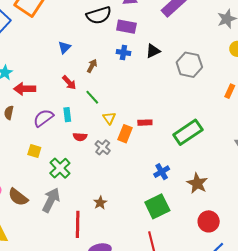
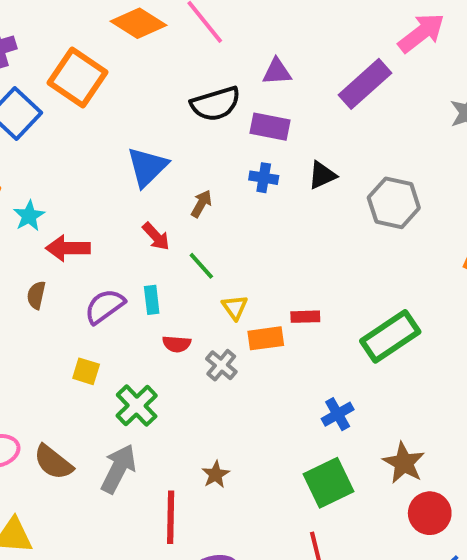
blue triangle: (64, 47) -> (147, 167), size x1.6
orange rectangle: (125, 134) -> (266, 338), turned 60
brown star: (197, 183) -> (404, 463), moved

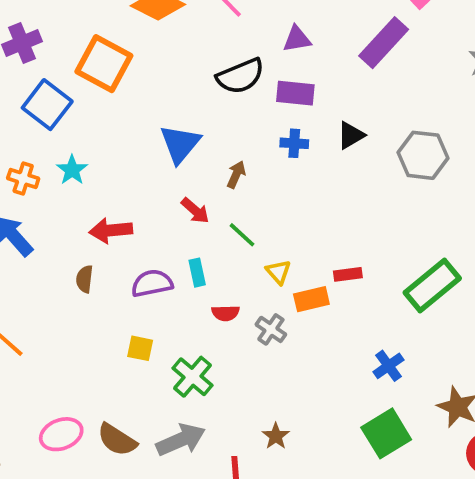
cyan star: (29, 216) -> (72, 170), moved
purple semicircle: (105, 306) -> (152, 283), turned 30
gray arrow: (118, 469) -> (181, 440), turned 45

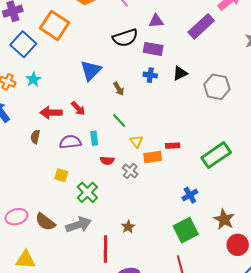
brown arrow: (236, 174) -> (119, 89), turned 120
red arrow: (195, 211) -> (78, 108), moved

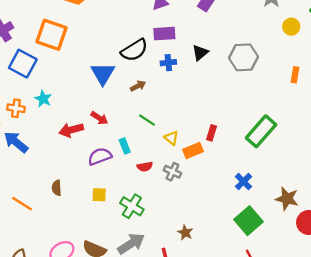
black semicircle: (125, 38) -> (134, 50), moved
brown arrow: (119, 89) -> (138, 86), turned -72
brown semicircle: (35, 137) -> (57, 188), moved
red rectangle: (173, 146) -> (211, 133), turned -56

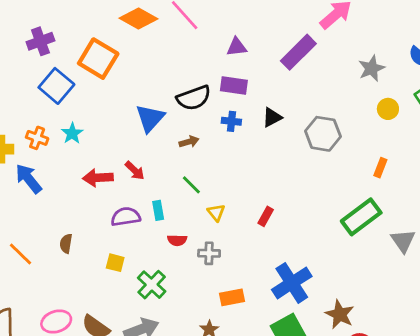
green rectangle: (261, 131) -> (361, 217), moved
orange rectangle: (193, 150) -> (232, 297), moved
gray cross: (172, 172) -> (209, 253), turned -36
blue cross: (243, 182) -> (292, 283), size x1.8

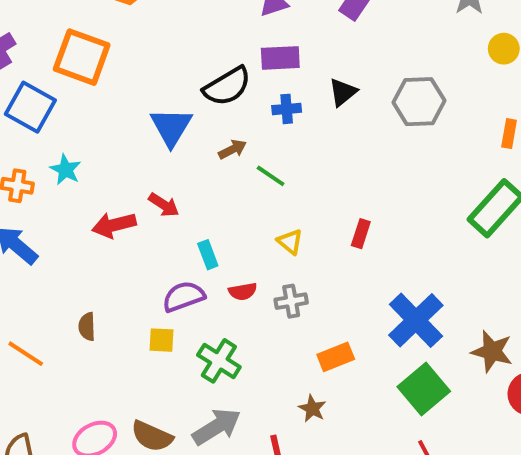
green line: (191, 185) -> (271, 176), moved
purple semicircle: (126, 217) -> (184, 296), moved

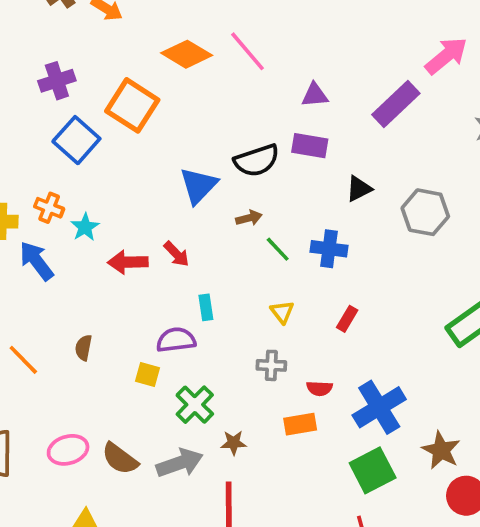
blue cross: (287, 109) -> (329, 249), moved, size x1.4
cyan star: (66, 170) -> (85, 227), moved
red semicircle: (243, 291) -> (320, 388), moved
brown star: (312, 409) -> (234, 443), moved, turned 30

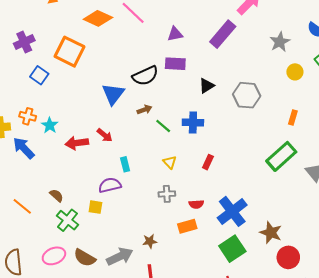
blue square: (76, 140) -> (39, 75), size x0.7
brown semicircle: (83, 348) -> (56, 196), turned 128
green cross: (195, 405) -> (68, 220), moved

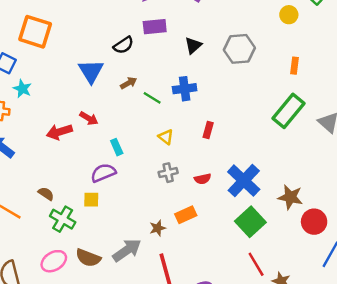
black semicircle: (145, 76) -> (123, 45), size x0.7
cyan star: (50, 125) -> (22, 89), moved
orange rectangle: (187, 226) -> (186, 215), moved

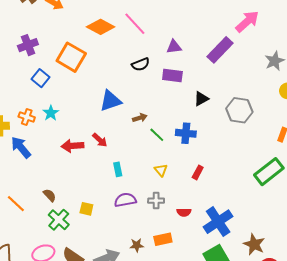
black semicircle: (123, 45) -> (140, 64), moved
blue triangle: (91, 71) -> (110, 101), turned 30
cyan star: (22, 89) -> (51, 113), moved
purple semicircle: (103, 173) -> (125, 200), moved

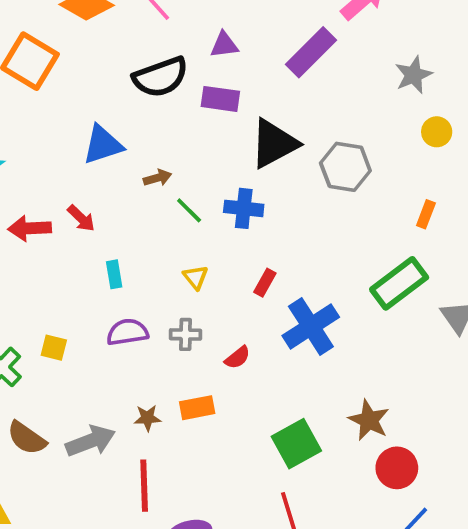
black semicircle: (140, 64) -> (161, 77), size x1.6
black triangle: (201, 99) -> (274, 144), size x1.8
red semicircle: (184, 212) -> (237, 358), turned -40
blue cross: (218, 222) -> (311, 326), moved

